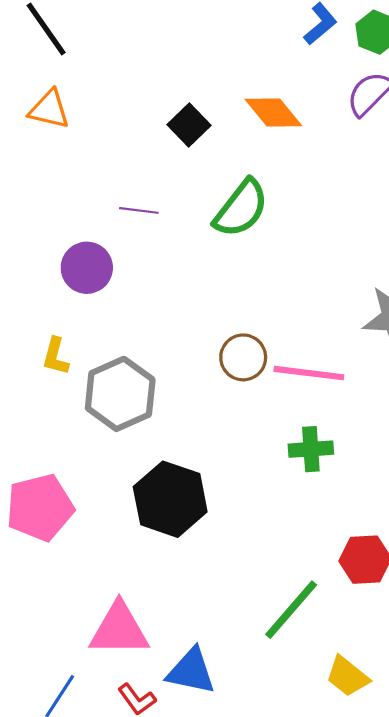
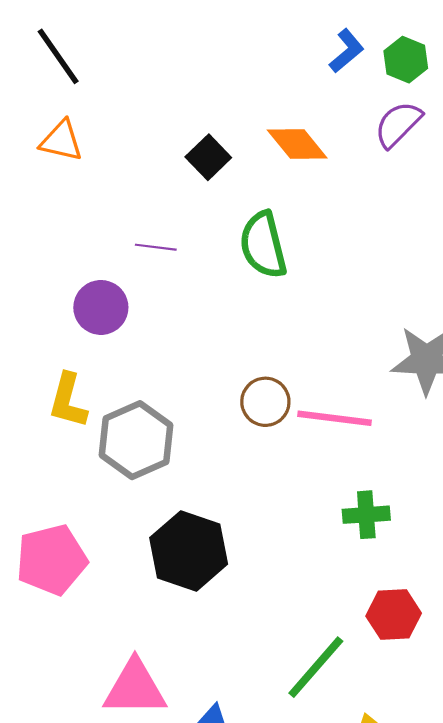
green semicircle: (241, 208) -> (263, 245), turned 128
yellow L-shape: (56, 356) -> (68, 401), size x1.4
green cross: (311, 449) -> (366, 515), moved

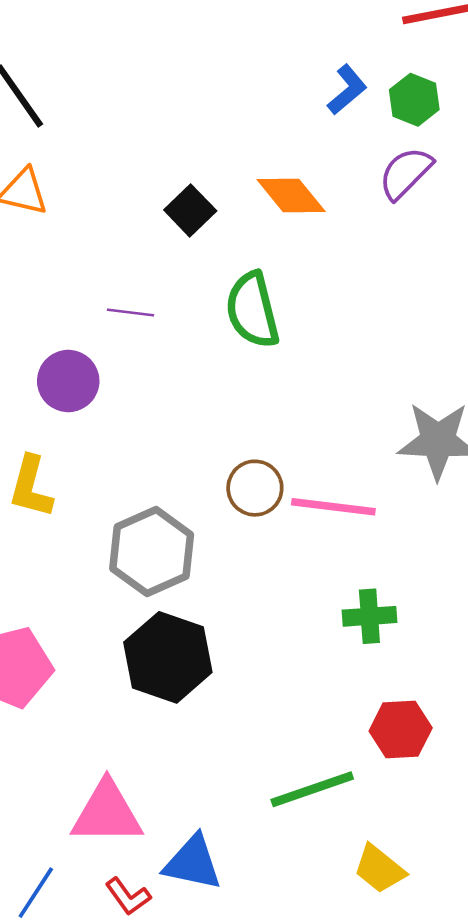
gray hexagon: (136, 440) -> (152, 552), moved
green line: (316, 667) -> (312, 789), turned 30

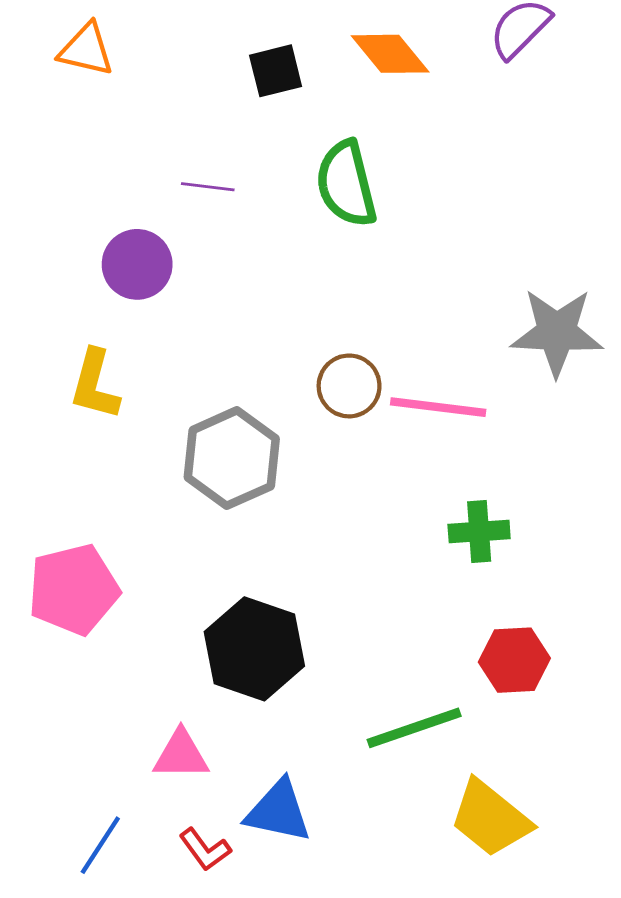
black square: (190, 210) -> (276, 71), turned 30
black hexagon: (168, 657) -> (254, 649), moved
pink triangle: (107, 813) -> (181, 755), size x0.7
yellow trapezoid: (379, 869) -> (490, 818), size x1.4

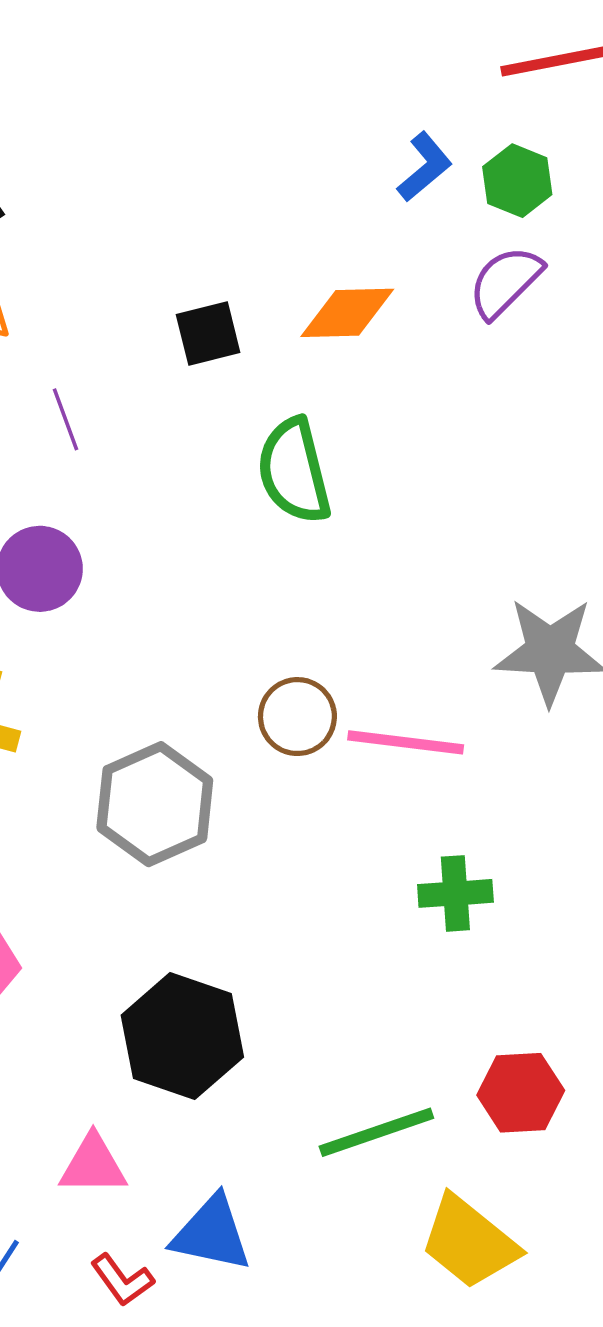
orange diamond: (390, 54) -> (347, 313), turned -52
purple line: (208, 187) -> (66, 419), moved, turned 63
red hexagon: (514, 660) -> (521, 1093), moved

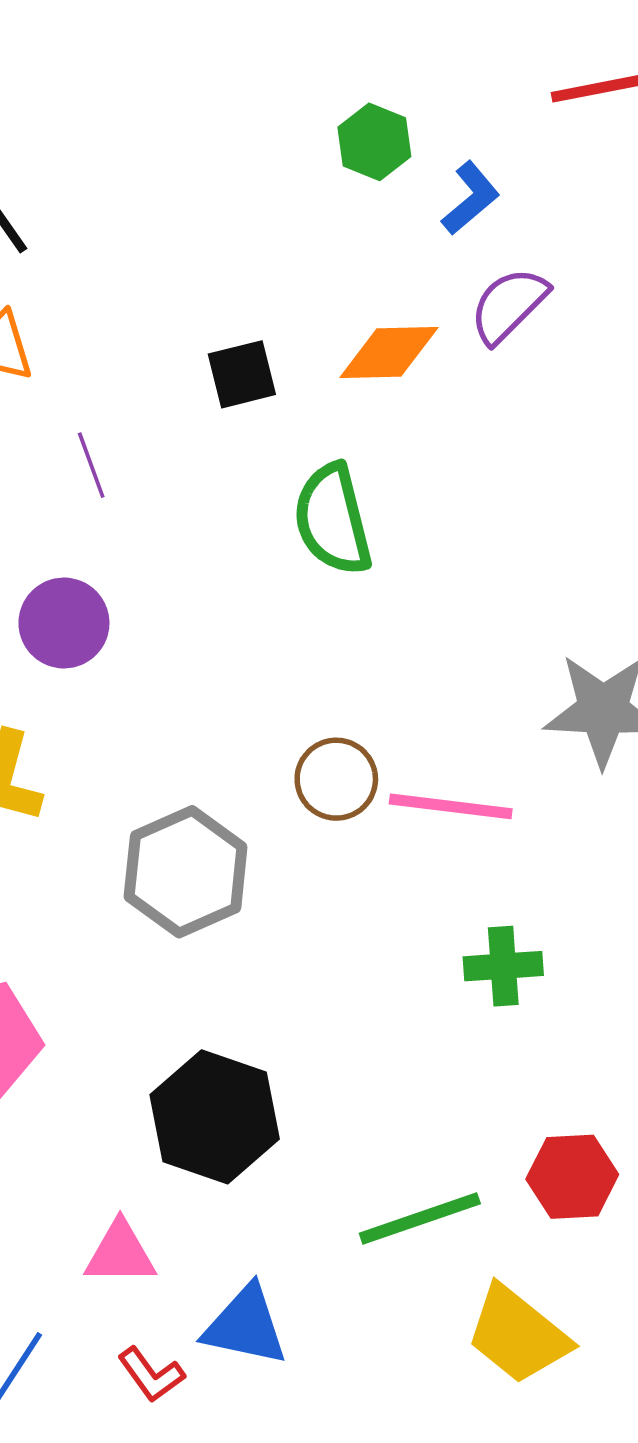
green hexagon: (517, 181) -> (374, 142), moved
purple semicircle: (505, 282) -> (509, 305), moved

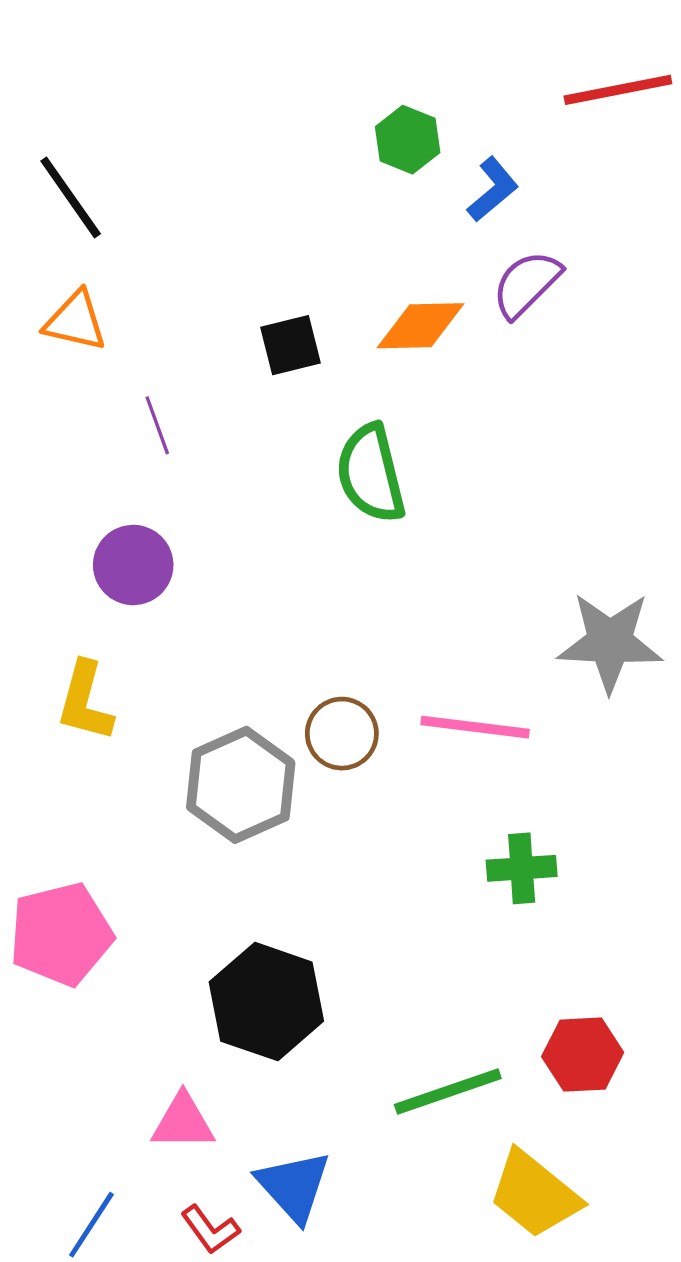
brown circle: (336, 779) -> (342, 734), moved
blue triangle: (246, 1326) -> (294, 1186), turned 36

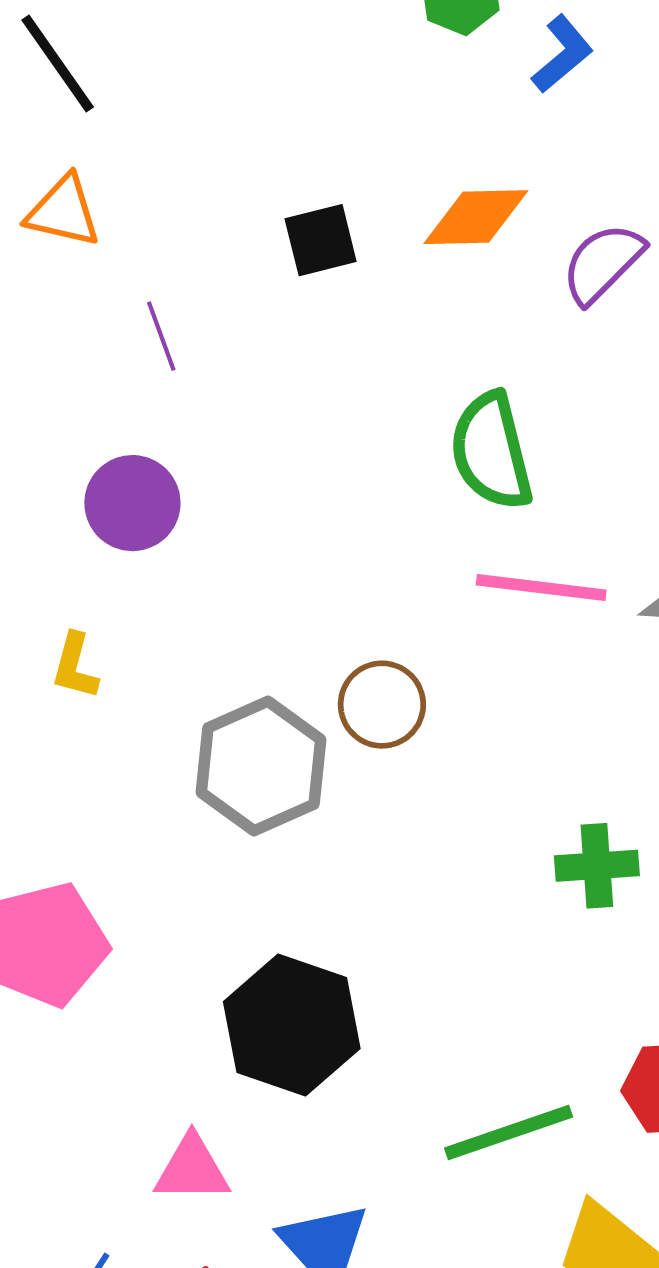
purple semicircle: (526, 284) -> (603, 263), moved
green semicircle: (371, 474) -> (491, 451), moved
yellow L-shape: (85, 701) -> (75, 666), size x0.7
pink line: (475, 727) -> (541, 588), moved

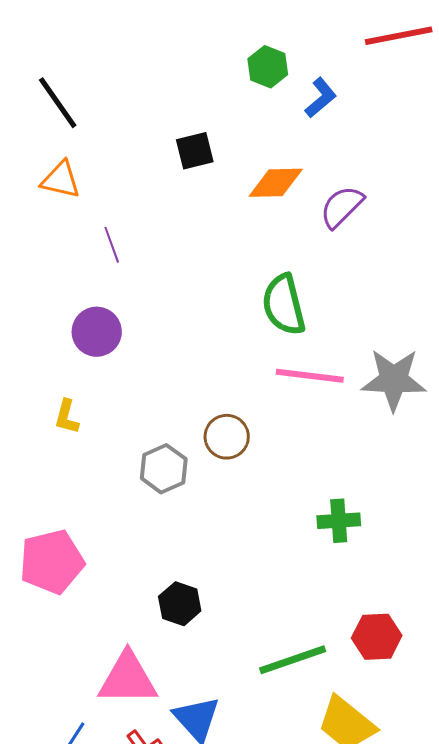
black square: (321, 240) -> (195, 151), moved
gray hexagon: (261, 766) -> (164, 469), size x0.7
black hexagon: (292, 1025) -> (180, 604), size x0.6
pink triangle: (192, 1169) -> (128, 679), size x1.5

